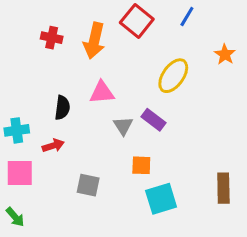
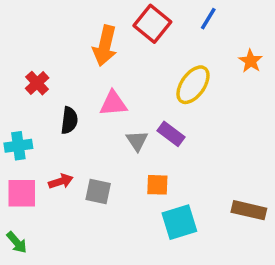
red cross: (52, 38) -> (37, 83), moved, turned 35
red arrow: (53, 146) -> (61, 181), moved
gray square: (88, 185) -> (98, 192), moved
brown rectangle: (223, 188) -> (249, 210), turned -76

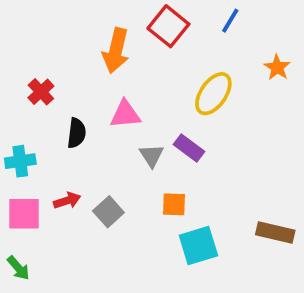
gray square: (98, 192) -> (108, 212), turned 36

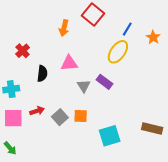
blue line: (230, 21) -> (127, 29), moved
orange arrow: (116, 51) -> (64, 28), size x0.7
orange square: (174, 204) -> (81, 116), moved

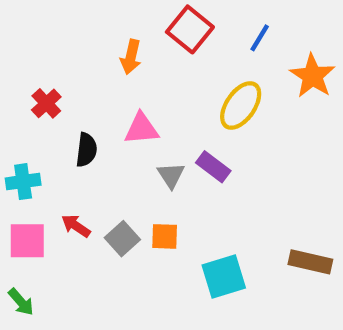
blue line: (127, 29) -> (260, 38), moved
orange star: (153, 37) -> (312, 76), size x1.5
red arrow: (37, 111) -> (76, 226), turned -128

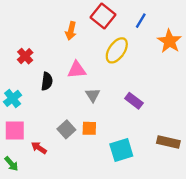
yellow ellipse: (241, 105) -> (117, 50), moved
purple rectangle: (213, 167) -> (134, 101), moved
cyan cross: (23, 182) -> (13, 98), turned -30
red arrow: (76, 226) -> (39, 148), moved

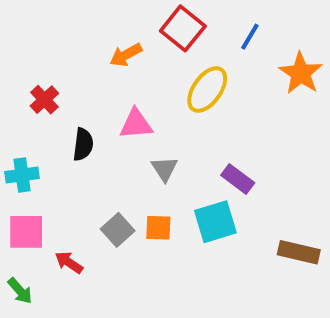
orange arrow: (71, 31) -> (126, 55), turned 48
cyan cross: (13, 98) -> (22, 175), turned 30
cyan square: (121, 150) -> (215, 222), moved

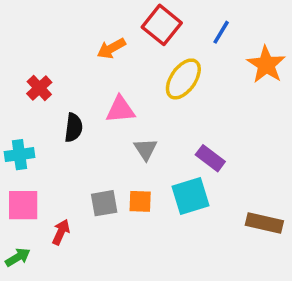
gray square: (118, 230) -> (104, 203), turned 32
red arrow: (69, 262) -> (61, 232), turned 80
green arrow: (20, 291) -> (18, 257), turned -80

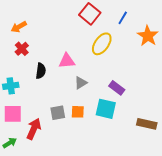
orange arrow: (111, 48) -> (19, 27), moved
gray triangle: (146, 149) -> (81, 83), turned 32
cyan square: (191, 196) -> (106, 109), turned 30
red arrow: (61, 232) -> (34, 129), size x1.5

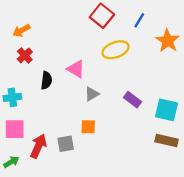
yellow ellipse: (102, 44) -> (116, 50), turned 35
pink triangle: (67, 61) -> (76, 69), turned 36
cyan square: (106, 109) -> (167, 110), moved
gray square: (58, 113) -> (66, 144), moved

